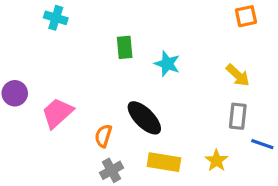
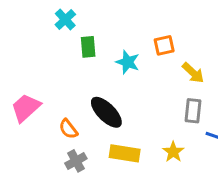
orange square: (246, 16) -> (164, 45), moved
cyan cross: (56, 18) -> (65, 20), moved, turned 30
orange semicircle: (103, 136) -> (68, 129), turned -55

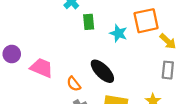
orange square: (164, 45) -> (146, 21), size x1.6
pink trapezoid: (26, 108) -> (42, 68), turned 65

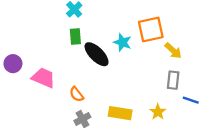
green rectangle: (89, 22) -> (75, 37), moved
black ellipse: (102, 71) -> (97, 54), moved

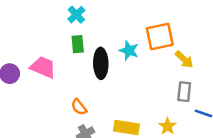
black ellipse: (97, 54) -> (101, 63), turned 44
pink trapezoid: (44, 78) -> (43, 67), moved

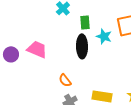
green rectangle: (78, 44) -> (85, 22), moved

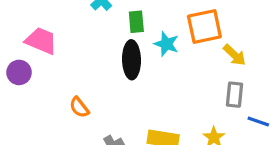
pink trapezoid: (37, 49) -> (41, 41), moved
orange semicircle: (65, 80) -> (79, 107), moved

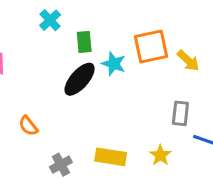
yellow arrow: (235, 55) -> (188, 61), moved
black ellipse: (132, 60) -> (80, 79), turned 42

